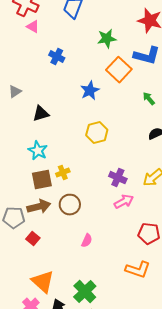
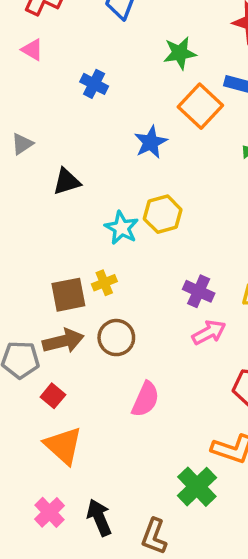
pink triangle: (33, 27) -> (32, 50), moved
cyan star: (38, 151) -> (121, 228), moved
pink semicircle: (87, 241) -> (145, 399), size x1.5
orange triangle: (43, 282) -> (63, 446), moved
green cross: (85, 292) -> (197, 487), moved

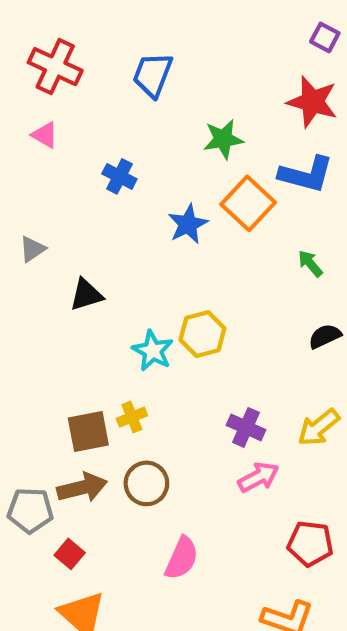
blue star: (151, 142) -> (188, 224), moved

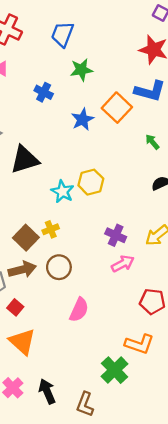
green star: (223, 139) -> (81, 70), moved
black triangle: (86, 295) -> (25, 160), size x1.5
brown square: (88, 432) -> (26, 238), turned -35

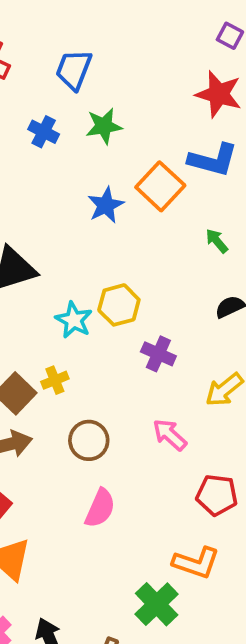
blue cross: (44, 92) -> (44, 132), moved
purple cross: (116, 235) -> (158, 354), moved
pink arrow: (123, 264) -> (170, 435), turned -110
brown circle: (59, 267) -> (89, 440), moved

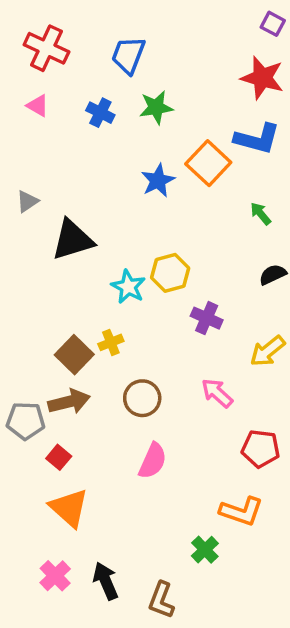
green cross: (157, 604) -> (205, 550), size x0.7

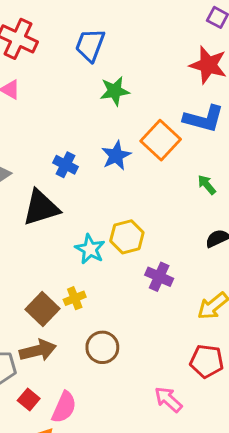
blue cross: (100, 113) -> (66, 165), moved
pink arrow: (217, 393) -> (168, 400), moved
red pentagon: (261, 449) -> (207, 361), moved
pink semicircle: (153, 461) -> (64, 407), moved

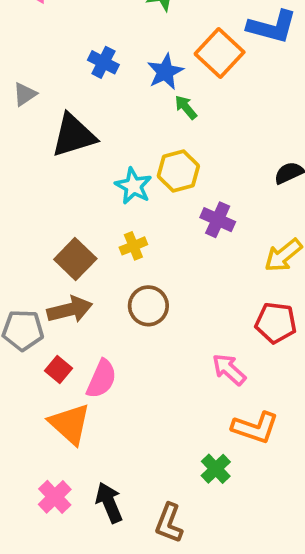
blue cross: (66, 165) -> (103, 62), moved
green arrow: (207, 185) -> (186, 107), moved
yellow cross: (75, 298) -> (133, 246), moved

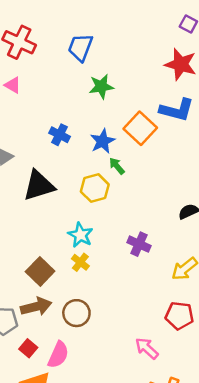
yellow hexagon: (178, 171) -> (95, 188), moved
cyan star: (133, 186) -> (80, 235), moved
yellow cross: (133, 246) -> (80, 262), turned -30
brown circle: (148, 306) -> (76, 313), moved

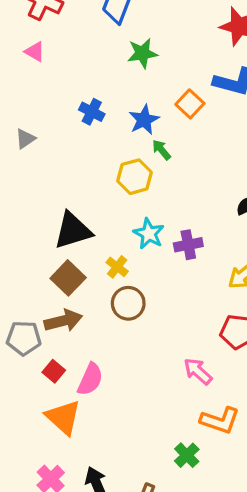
orange square: (140, 128) -> (190, 104), size x0.7
black triangle: (39, 185) -> (73, 230), moved
cyan star: (80, 235) -> (149, 234), moved
purple cross: (139, 244) -> (188, 245), turned -35
brown circle: (76, 313) -> (128, 303), moved

